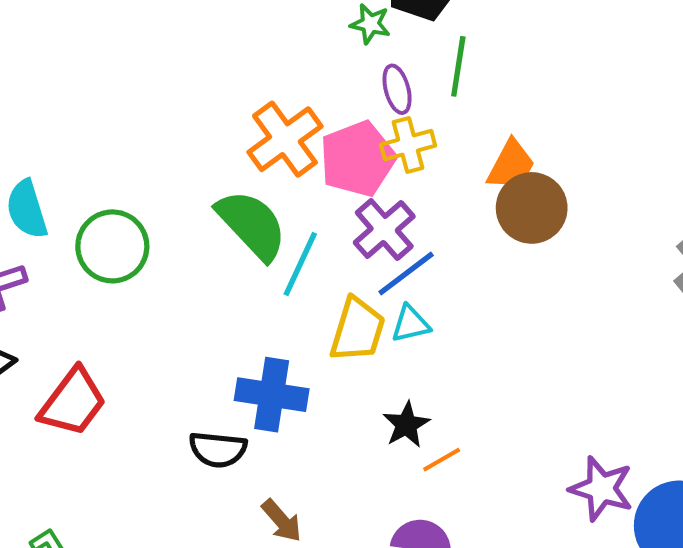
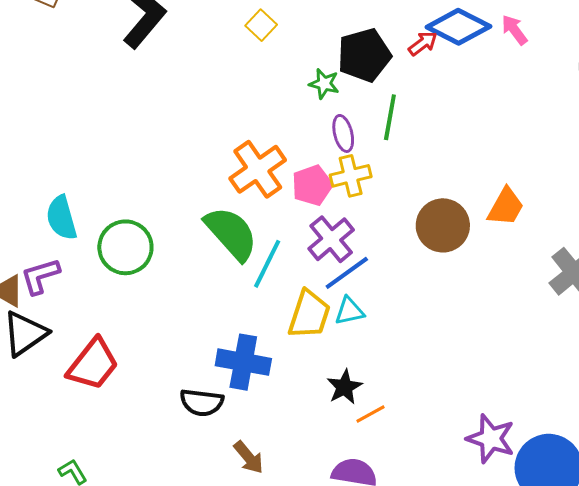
pink pentagon: (358, 159) -> (312, 185), size x0.7
orange trapezoid: (511, 165) -> (506, 207), moved

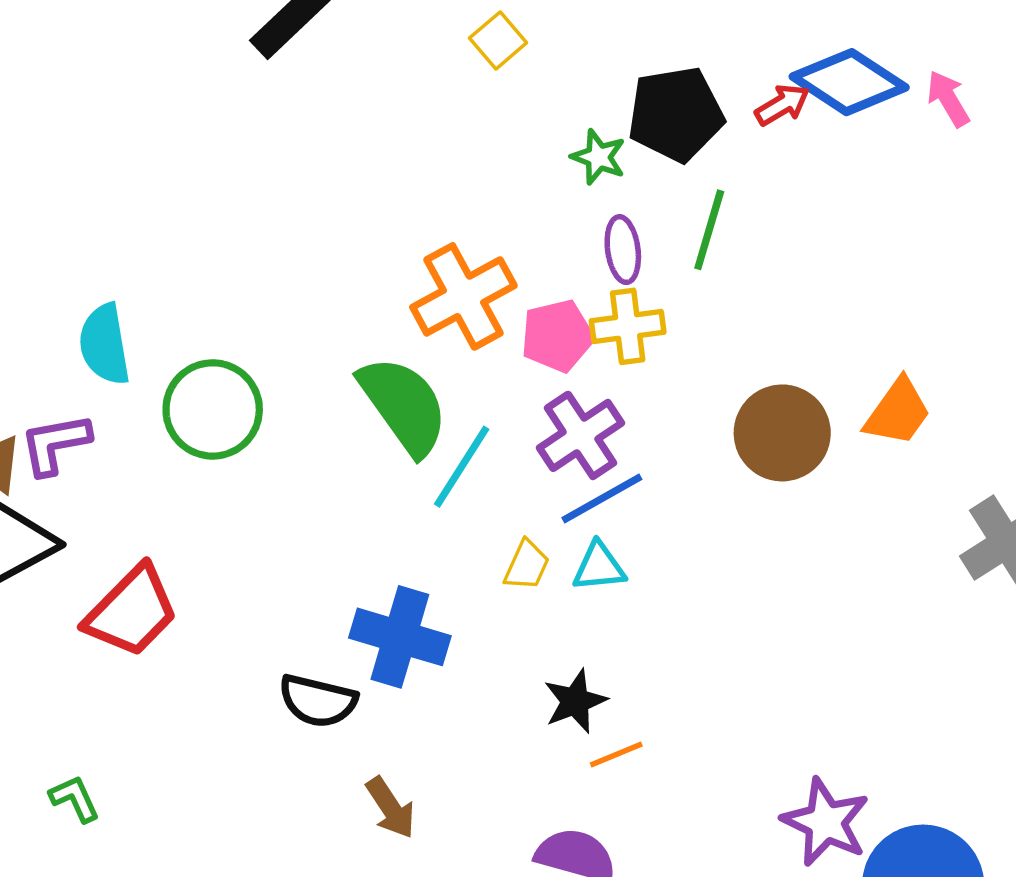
yellow trapezoid: (309, 314) -> (527, 565), size x0.6

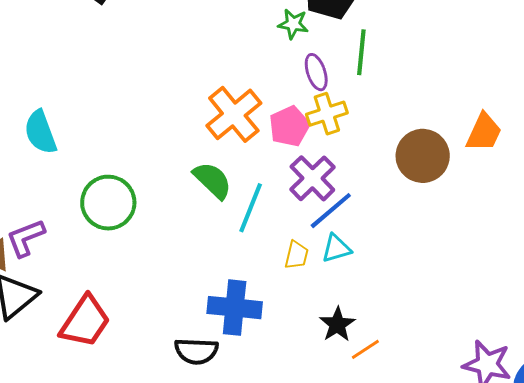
cyan semicircle: (104, 344) -> (40, 132), moved
green semicircle: (404, 405) -> (212, 180), size x0.7

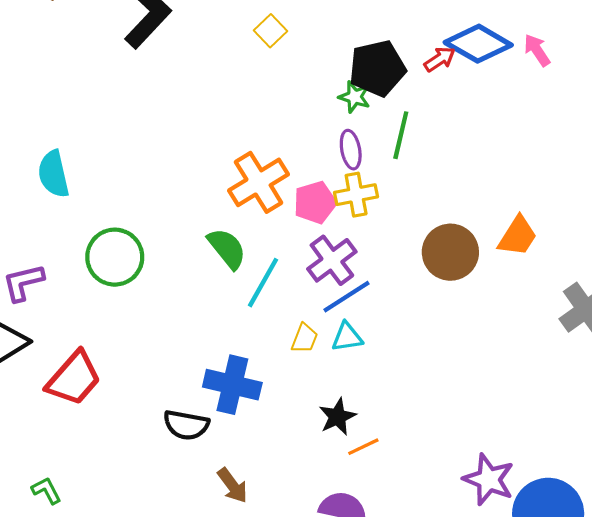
green star: (293, 24) -> (354, 97), moved

